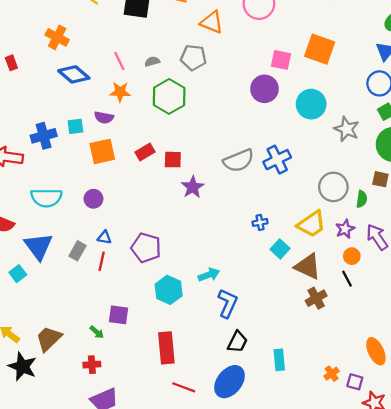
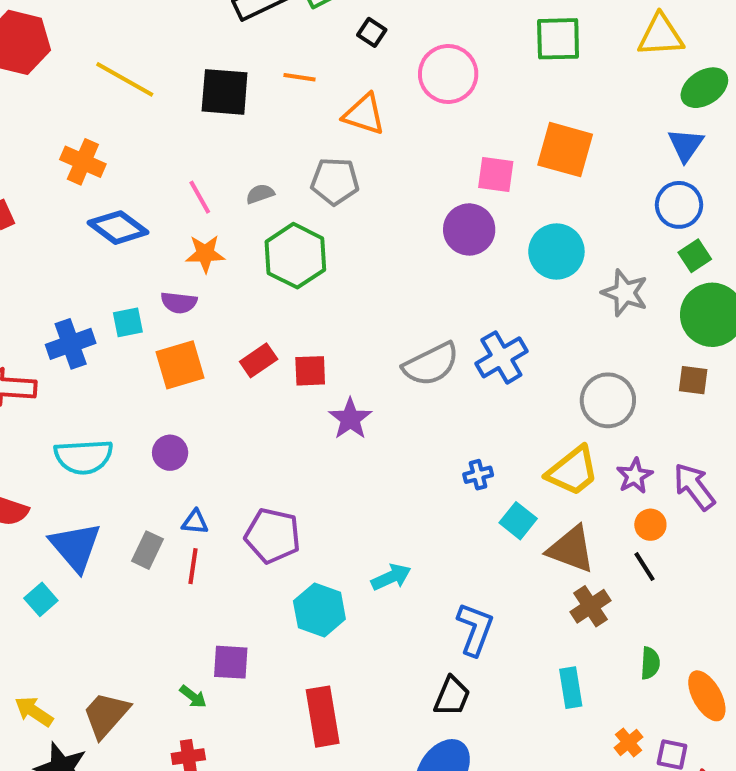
green semicircle: (362, 199) -> (650, 663), moved
blue L-shape: (228, 303) -> (475, 629), moved
cyan rectangle: (279, 360) -> (571, 688), moved

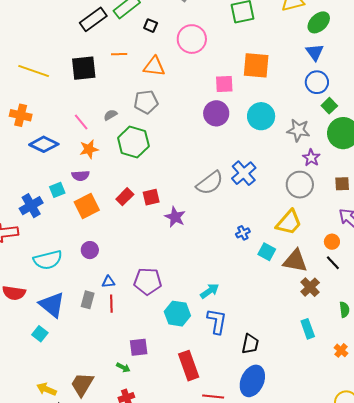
brown square: (693, 380) -> (342, 184), moved
purple star: (635, 476) -> (311, 158), moved
blue L-shape: (475, 629) -> (217, 321), moved

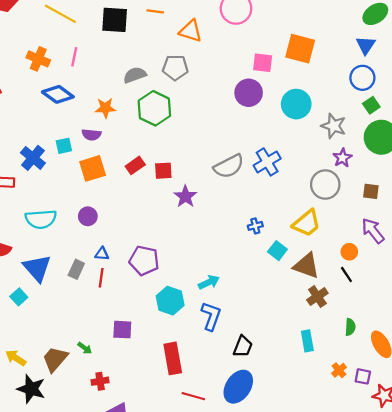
gray semicircle: (110, 115) -> (135, 75), size x1.5
pink line: (81, 122) -> (74, 57), moved, turned 42
blue cross: (31, 206) -> (33, 158), turned -30
green arrow: (123, 368) -> (85, 348), moved

